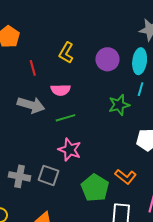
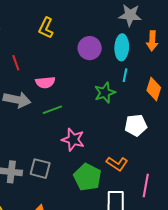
yellow L-shape: (66, 53) -> (46, 28), moved
pink star: (70, 150) -> (73, 140), moved

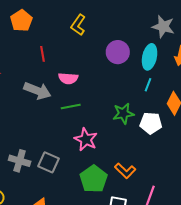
green star: (105, 93) -> (123, 114), moved
white pentagon: (136, 125) -> (151, 123), moved

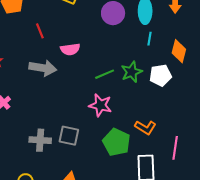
green line: (71, 107) -> (105, 74), moved

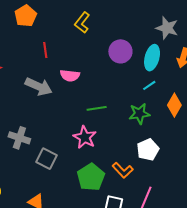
cyan line: (150, 39) -> (149, 85), turned 32
green star: (132, 72) -> (139, 114), moved
white pentagon: (160, 75) -> (148, 150), moved, turned -30
gray cross: (40, 140) -> (19, 138), moved

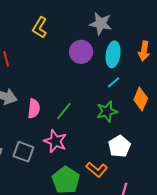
gray star: (167, 28) -> (101, 24), moved
pink semicircle: (70, 76) -> (34, 109), moved, turned -84
green line: (97, 108) -> (64, 111), turned -36
gray square: (46, 159) -> (23, 152), moved

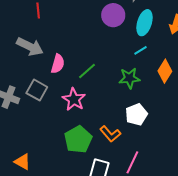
gray square: (23, 152) -> (37, 90), moved

